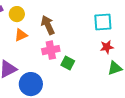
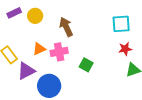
orange triangle: (21, 35) -> (39, 49), moved
pink cross: (51, 50) -> (59, 52), moved

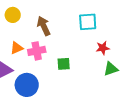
cyan square: (121, 24) -> (88, 22), moved
green square: (86, 65) -> (64, 64), turned -32

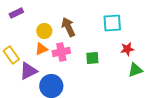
yellow circle: (13, 15) -> (44, 31), moved
green square: (64, 64) -> (92, 58), moved

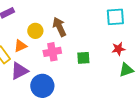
cyan square: (112, 23) -> (115, 17), moved
orange triangle: (41, 49) -> (20, 46), moved

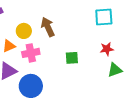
pink cross: (52, 52) -> (31, 53), moved

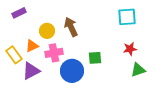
blue circle: (31, 86) -> (72, 71), moved

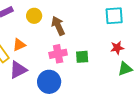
yellow circle: (47, 31) -> (34, 16), moved
pink cross: (54, 53) -> (58, 54), moved
blue circle: (72, 71) -> (49, 82), moved

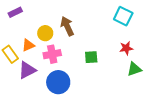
yellow circle: (34, 16) -> (45, 33), moved
cyan square: (114, 16) -> (123, 16), turned 30
pink cross: (58, 54) -> (52, 54), moved

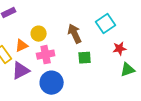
cyan square: (123, 16) -> (106, 24), moved, turned 30
brown arrow: (67, 26) -> (75, 34), moved

